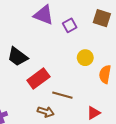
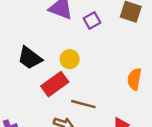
yellow circle: (85, 58) -> (70, 59), moved

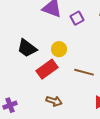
brown line: (83, 104) -> (84, 72), moved

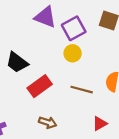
purple square: (77, 18) -> (74, 28), size x1.5
yellow circle: (59, 49) -> (73, 53), moved

